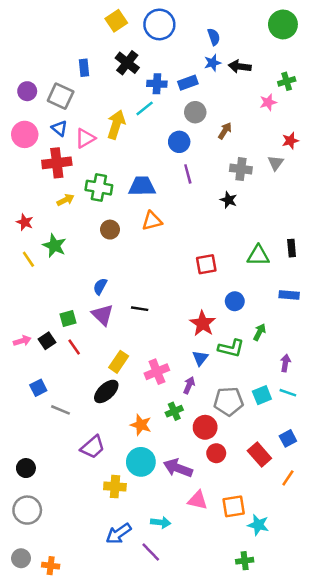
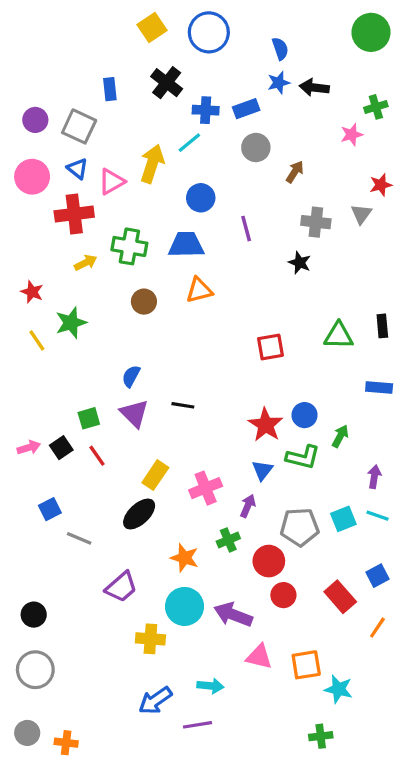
blue circle: (179, 142) -> (201, 198), moved
green star: (54, 246) -> (71, 323), turned 30
blue circle: (235, 301) -> (305, 415), moved
purple line: (151, 552) -> (197, 725), turned -55

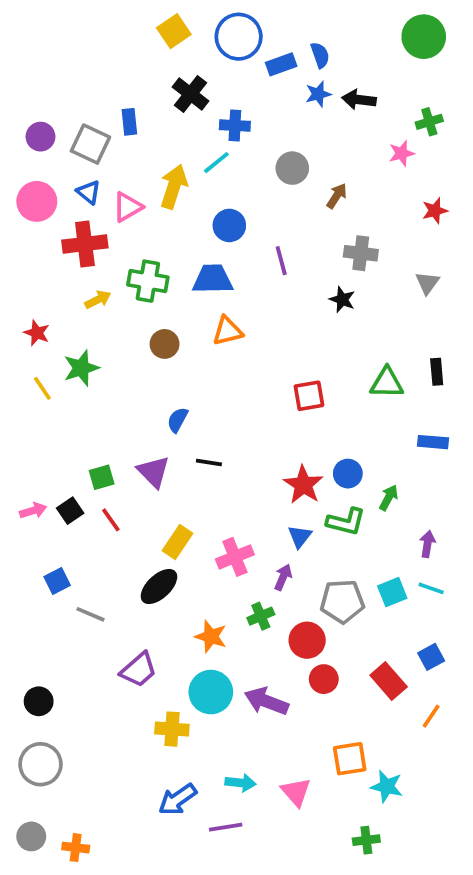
blue rectangle: (110, 89) -> (129, 122), moved
blue rectangle: (246, 109) -> (281, 64), moved
gray triangle: (361, 214) -> (427, 283), moved
blue semicircle: (131, 376) -> (177, 420), moved
pink triangle: (259, 657) -> (296, 792), moved, turned 36

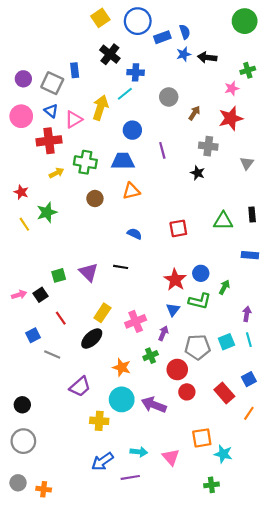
red star: (435, 211) -> (231, 118), moved, size x1.6
blue semicircle: (177, 420) -> (135, 234), moved, turned 88
red line: (111, 520) -> (61, 318), moved
cyan line: (431, 588) -> (249, 340), turned 56

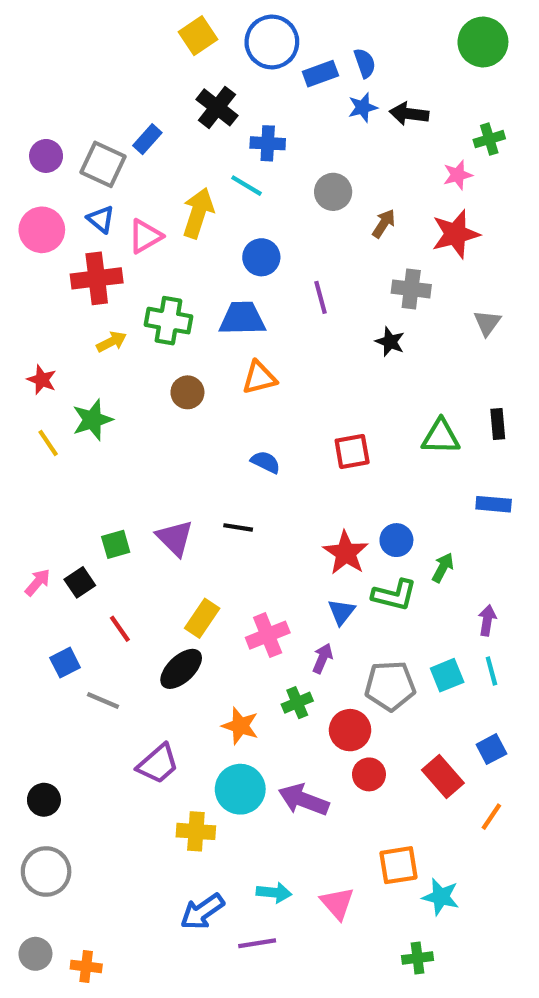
blue rectangle: (75, 70) -> (147, 139), turned 48
cyan line: (125, 94) -> (247, 186), turned 70
pink arrow: (19, 295) -> (38, 582), turned -32

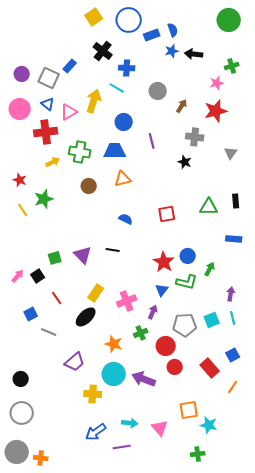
gray circle: (35, 954) -> (17, 452), size x1.5

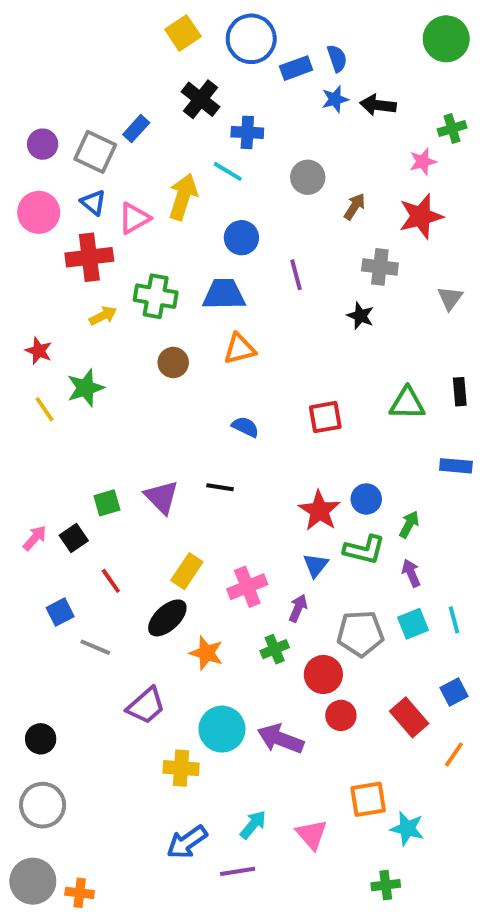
purple arrow: (231, 294) -> (411, 573), moved, turned -32
orange star: (114, 344) -> (206, 653), moved
cyan arrow: (130, 423) -> (253, 825), turned -56

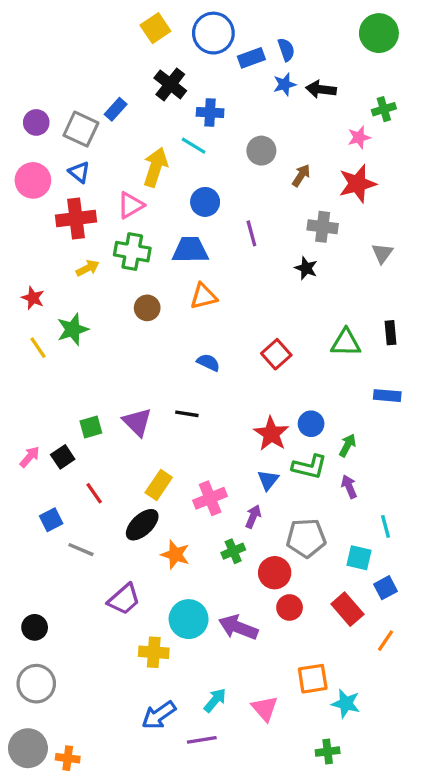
pink triangle: (134, 218) -> (131, 205), moved
red square: (325, 417) -> (276, 354), turned -32
cyan square: (413, 624) -> (359, 558), moved, turned 35

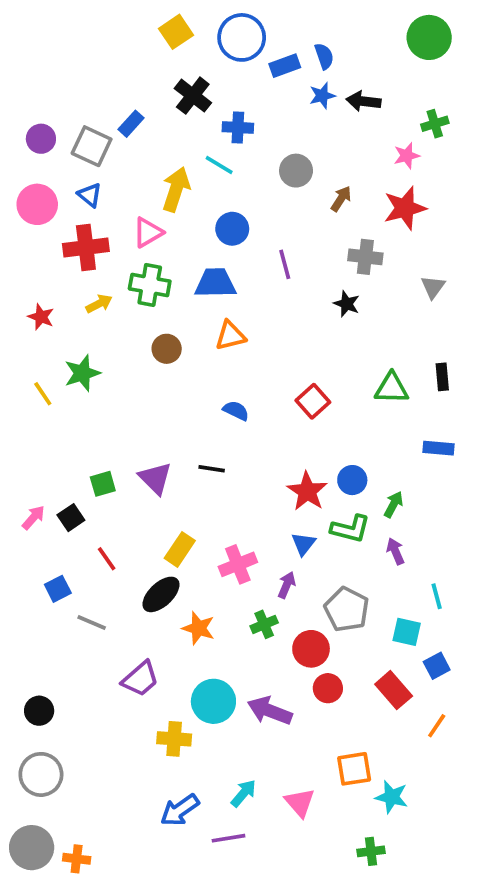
red star: (33, 298) -> (41, 317), moved
gray pentagon: (306, 538) -> (347, 609), turned 30

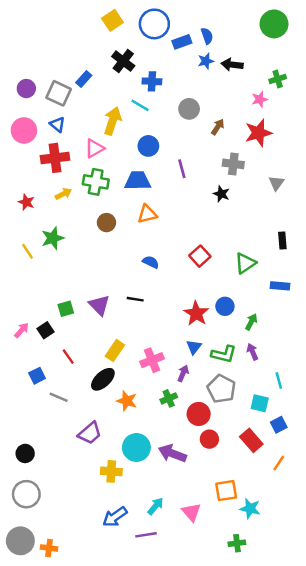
green triangle: (392, 388) -> (245, 263), moved, turned -35
green L-shape: (350, 529) -> (224, 354), moved

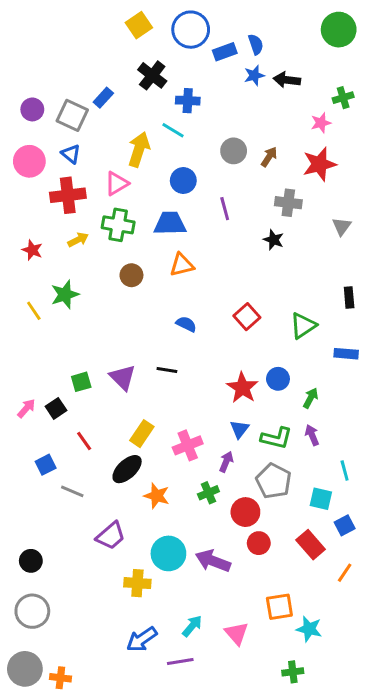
gray circle: (189, 109) -> (234, 151), moved

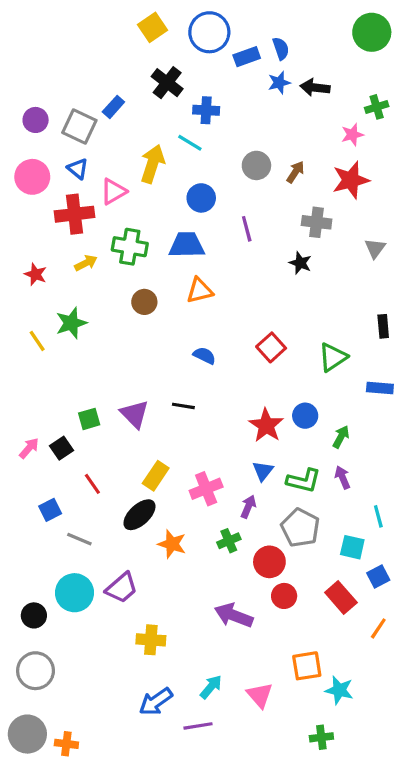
pink triangle: (117, 183) -> (113, 191), moved
cyan circle: (168, 553) -> (75, 593), moved

